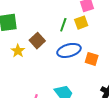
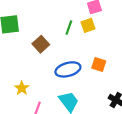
blue ellipse: (69, 50) -> (68, 69), moved
yellow star: (18, 51) -> (22, 88), moved

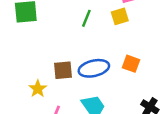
green line: (69, 28) -> (86, 18), moved
brown square: (41, 44) -> (63, 70), moved, turned 35

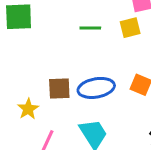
green line: (86, 18) -> (90, 28), turned 66

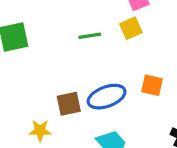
yellow star: (28, 109) -> (40, 131), turned -30

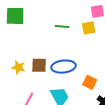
orange square: (152, 85) -> (90, 82), moved
yellow star: (40, 131) -> (18, 67), moved

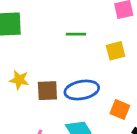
yellow square: (89, 28) -> (116, 51), moved
yellow star: (18, 67) -> (19, 80), moved

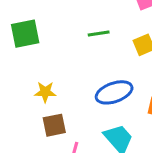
brown square: (47, 91) -> (54, 125), moved

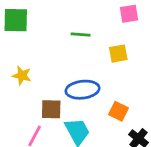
brown square: (54, 125) -> (51, 109), moved

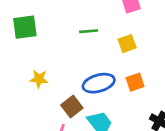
brown square: (51, 109) -> (72, 106), turned -30
orange square: (119, 111) -> (135, 82), moved, turned -36

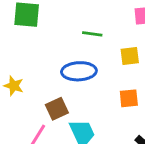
yellow star: (39, 79) -> (14, 86), moved
blue ellipse: (99, 83) -> (79, 71), moved

